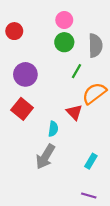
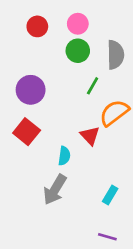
red circle: (14, 31) -> (37, 26), moved

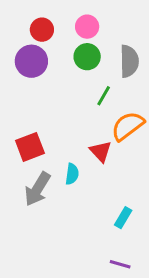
purple circle: (31, 90) -> (31, 61), moved
red square: (27, 132) -> (30, 147), turned 30
gray arrow: (55, 190) -> (37, 189), moved

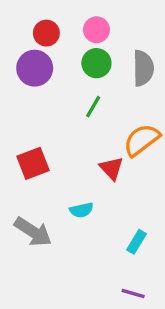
green line: (104, 96) -> (93, 107), moved
cyan semicircle: (72, 174) -> (81, 210), moved, turned 70
gray arrow: (37, 189) -> (33, 232), moved, turned -88

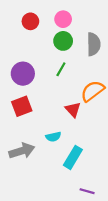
purple circle: (35, 68) -> (23, 74), moved
gray arrow: (33, 232) -> (22, 151), turned -50
cyan rectangle: (137, 242) -> (73, 157), moved, size x1.5

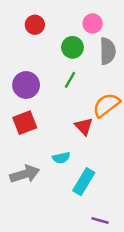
pink circle: (63, 19) -> (93, 24), moved

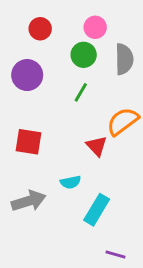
pink circle: (93, 24) -> (95, 27), moved
purple circle: (26, 85) -> (27, 75), moved
red square: (25, 123) -> (29, 142), turned 30

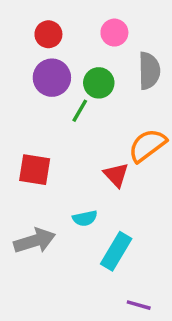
green circle: (84, 55) -> (99, 83), moved
purple circle: (27, 75) -> (52, 78), moved
green line: (81, 92) -> (80, 111), moved

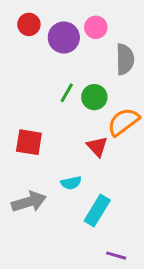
red circle: (48, 34) -> (29, 24), moved
purple circle: (52, 78) -> (64, 37), moved
green circle: (99, 83) -> (94, 97), moved

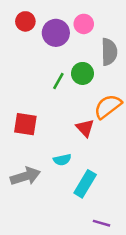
green circle: (94, 97) -> (82, 73), moved

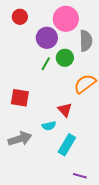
pink circle: (84, 24) -> (66, 19), size x1.6
purple circle: (56, 33) -> (47, 38), moved
red triangle: (85, 128) -> (65, 110), moved

